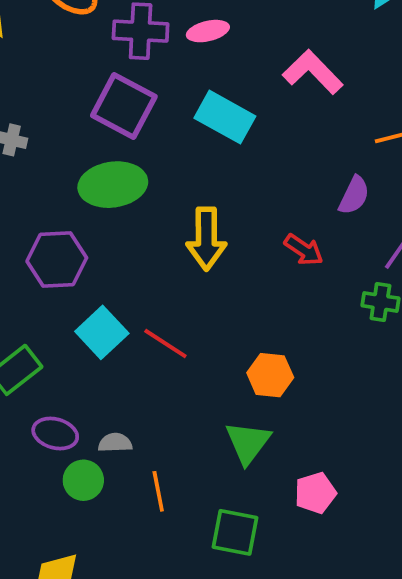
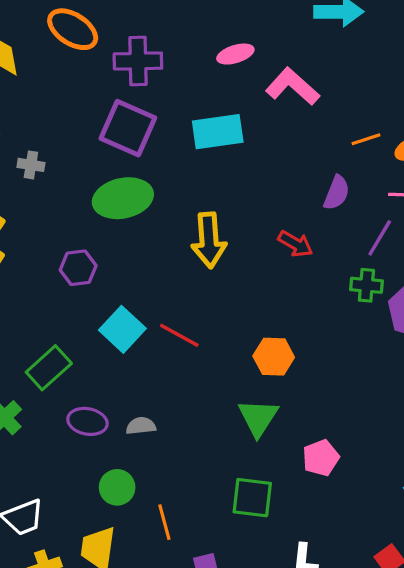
pink ellipse: (208, 31) -> (235, 54), moved
cyan rectangle: (225, 117) -> (218, 132), turned -33
purple hexagon: (57, 260) -> (78, 268), size x0.7
green circle: (83, 480) -> (117, 487), moved
orange line: (158, 491) -> (164, 522), moved

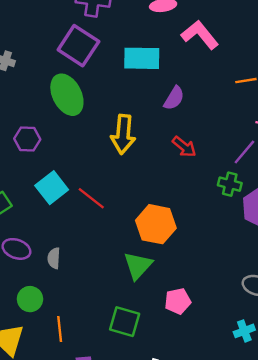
purple semicircle: (337, 193) -> (174, 98), moved
green ellipse: (123, 198) -> (67, 95), turned 66
orange hexagon: (274, 357) -> (156, 224), size x1.4
gray semicircle: (141, 426) -> (54, 258), turned -90

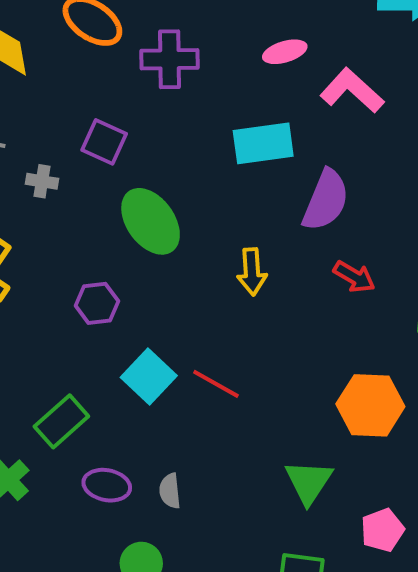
purple square: (78, 46) -> (104, 142), moved, size x0.7
purple semicircle: (174, 98) -> (326, 200), size x1.5
yellow arrow: (123, 134) -> (252, 272), size x0.7
orange hexagon: (156, 224) -> (370, 405), moved

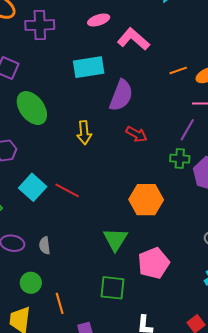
pink pentagon: (382, 530) -> (154, 263), size x1.4

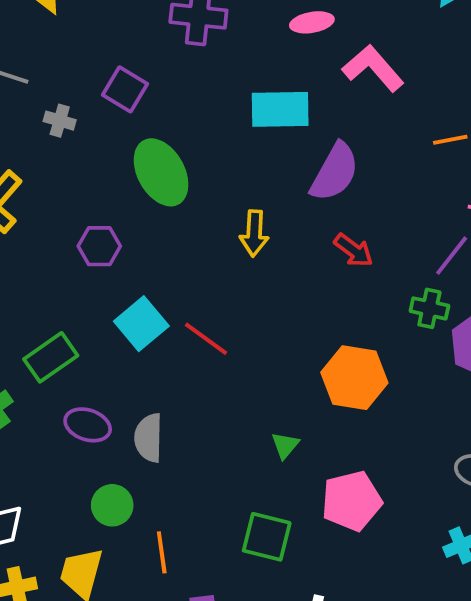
green triangle: (115, 239) -> (285, 445), size x0.6
gray semicircle: (45, 245) -> (149, 438), size x1.4

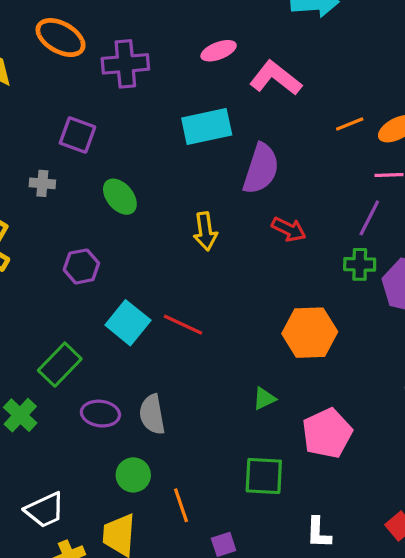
gray cross: (60, 121) -> (42, 183), moved
green ellipse: (161, 172) -> (120, 197), size x0.7
green triangle: (285, 445) -> (264, 399), turned 35

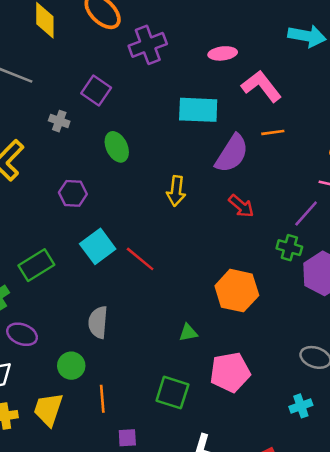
purple cross: (125, 64) -> (148, 45), turned -30
orange line: (350, 124) -> (273, 132), moved
purple ellipse: (100, 414) -> (22, 334), moved

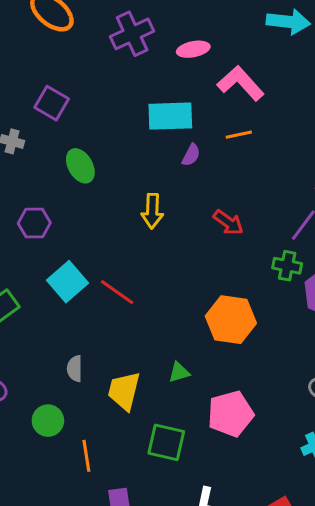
purple cross: (148, 45) -> (132, 34), moved
orange line: (273, 132) -> (239, 135), moved
purple semicircle: (232, 154) -> (191, 155), moved, size x0.5
gray semicircle: (98, 322) -> (75, 369), size x0.7
yellow trapezoid: (48, 409) -> (124, 391), moved

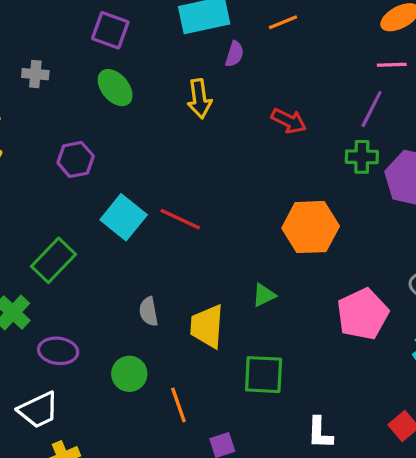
purple square: (52, 103) -> (110, 30), moved
yellow arrow: (152, 211) -> (199, 99), moved
pink pentagon: (231, 414) -> (363, 314), moved

